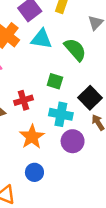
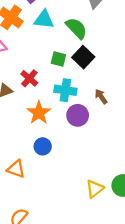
black square: (90, 98) -> (83, 57), moved
red cross: (24, 100) -> (29, 78), turned -30

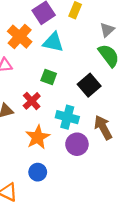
green semicircle: (76, 28) -> (109, 55), moved
green square: (58, 59) -> (49, 77), moved
brown arrow: (101, 96) -> (103, 128), size x1.5

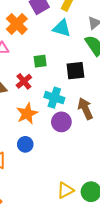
cyan triangle: (53, 42) -> (62, 28), moved
green square: (49, 77) -> (40, 61), turned -32
black square: (89, 85) -> (75, 71), turned 30

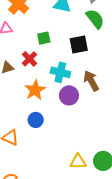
yellow triangle: (65, 190) -> (78, 162), turned 30

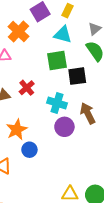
green square: (44, 38) -> (57, 60), moved, size x1.5
orange star: (35, 90) -> (17, 130), moved

